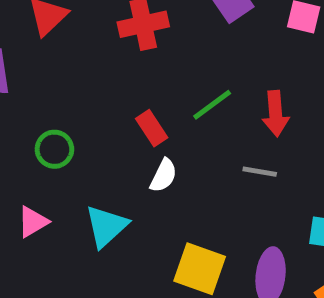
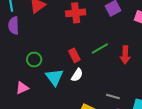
gray line: (260, 172) -> (113, 96), moved
cyan triangle: (106, 226) -> (54, 77), moved, turned -30

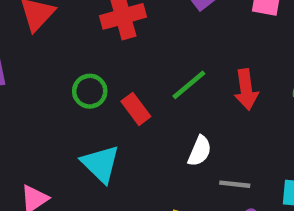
green circle: (34, 60) -> (90, 91), moved
white semicircle: (77, 75) -> (200, 151), moved

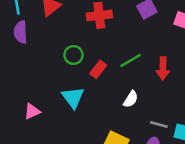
red rectangle: (136, 109) -> (98, 69), turned 66
gray line: (235, 184) -> (159, 124), moved

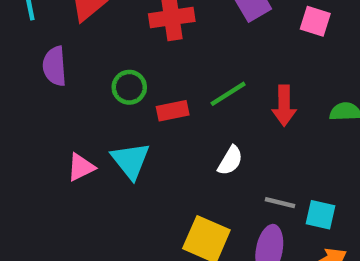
purple semicircle: (21, 32) -> (55, 66), moved
red rectangle: (98, 69) -> (173, 111), turned 42
pink triangle: (32, 111) -> (81, 167), moved

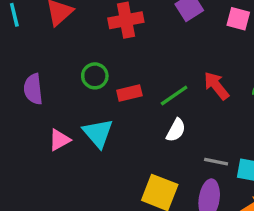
purple semicircle: (55, 66) -> (33, 89), moved
green line: (228, 94) -> (174, 95), moved
red arrow: (284, 106) -> (216, 86), turned 144

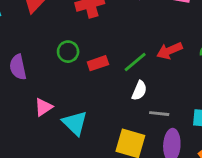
red arrow: (216, 86) -> (169, 51), turned -70
cyan triangle: (98, 133) -> (75, 123), moved
gray line: (216, 162) -> (159, 114), moved

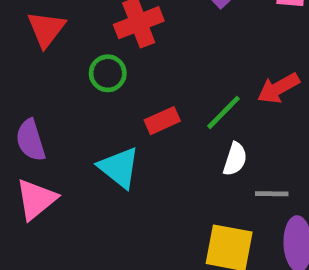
green circle: (68, 52) -> (108, 73), moved
pink triangle: (43, 107) -> (36, 199), moved, size x1.4
cyan triangle: (75, 123) -> (119, 168), moved

